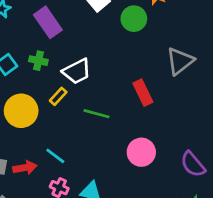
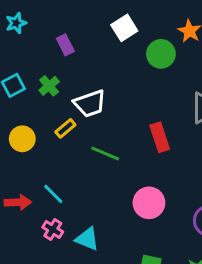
purple rectangle: (48, 22) -> (65, 45), size x0.6
green cross: (38, 61) -> (49, 86), turned 30
yellow circle: (21, 111) -> (22, 139), size x0.7

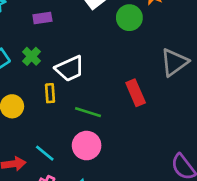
purple rectangle: (65, 45) -> (42, 18), turned -66
yellow rectangle: (65, 128) -> (50, 93), turned -48
pink circle: (149, 203) -> (87, 146), moved

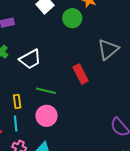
yellow rectangle: (50, 93) -> (17, 101), moved
cyan line: (45, 153) -> (16, 123), turned 49

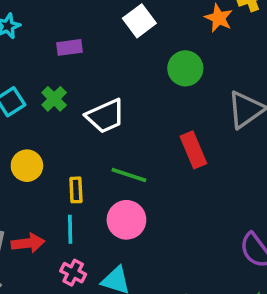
green circle: (72, 18) -> (185, 68), moved

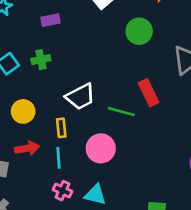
green cross: (54, 99) -> (41, 60), turned 36
white trapezoid: (105, 116) -> (80, 97), moved
green line: (129, 175) -> (121, 112), moved
red arrow: (28, 243) -> (27, 148), moved

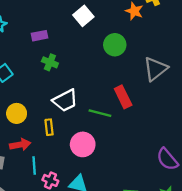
green cross: (41, 60) -> (50, 62), moved, turned 35
cyan line: (58, 158) -> (34, 165), moved

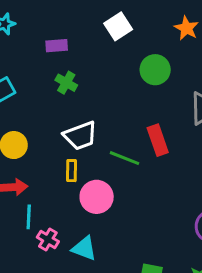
yellow rectangle: (49, 127) -> (72, 171), moved

